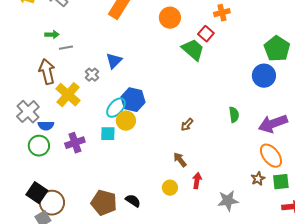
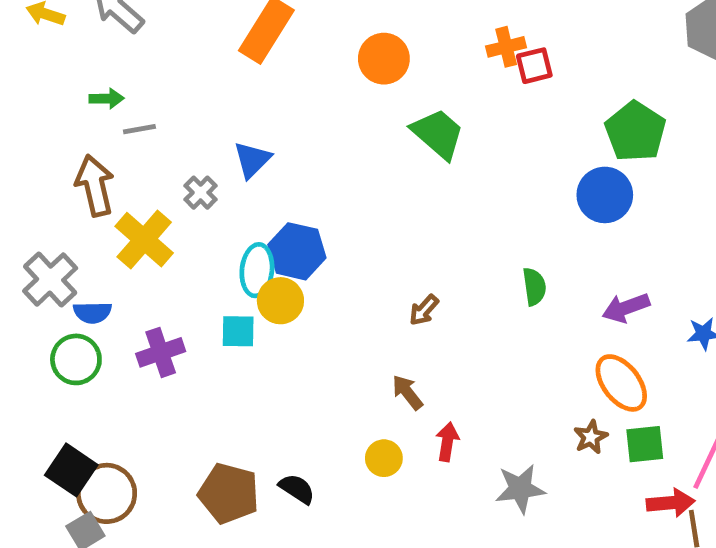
red square: (206, 34) -> (534, 66), moved, turned 35
cyan ellipse: (116, 108) -> (257, 270), turned -35
purple arrow: (273, 124) -> (626, 308), size x0.7

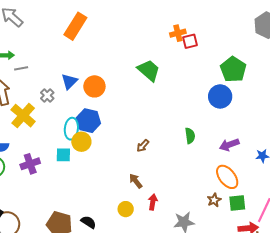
orange circle: (384, 59) -> (94, 86), moved

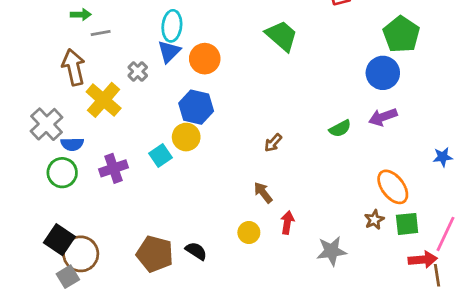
cyan ellipse: (71, 129) -> (172, 26), moved
green semicircle: (190, 136) -> (340, 128), turned 70
purple arrow: (229, 145) -> (383, 117), moved
cyan square: (63, 155) -> (161, 156), turned -35

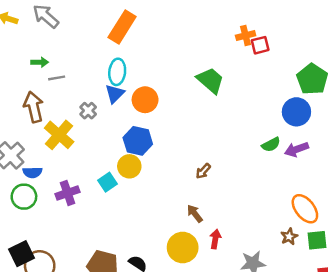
green semicircle: (340, 128) -> (271, 145), moved
yellow circle: (249, 232) -> (183, 248), size x1.6
black square: (59, 240) -> (22, 254), turned 30

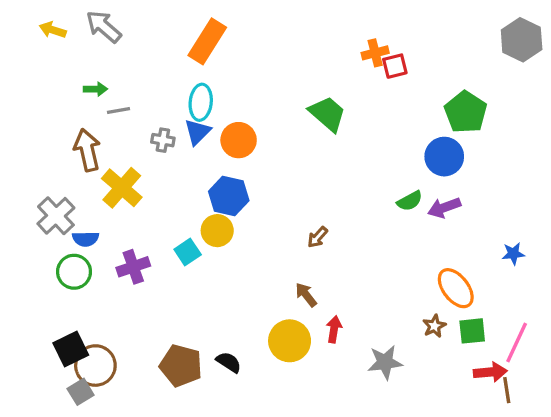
gray cross: (88, 111) -> (163, 140), moved, turned -35

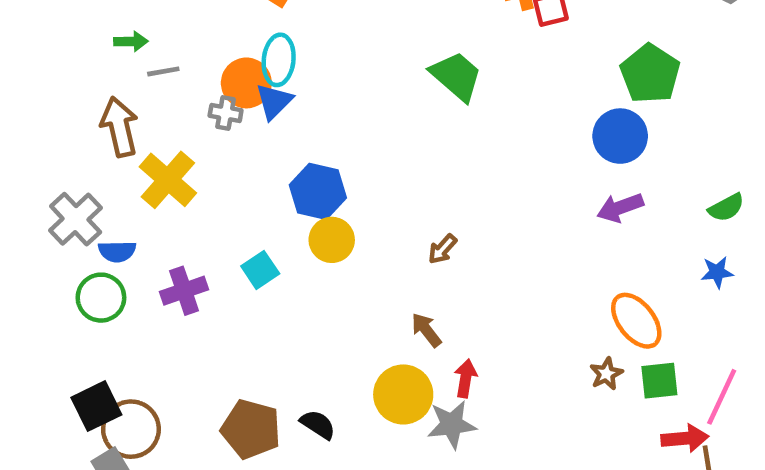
orange circle: (239, 140) -> (246, 83), moved
green semicircle: (410, 201) -> (726, 208), moved
yellow circle: (217, 231) -> (332, 240), moved
gray star: (385, 362) -> (452, 424), moved

